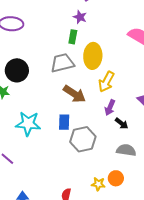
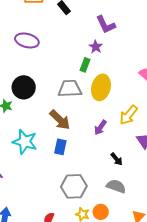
yellow arrow: (106, 82) -> (129, 115), moved
brown arrow: (74, 94) -> (60, 120), moved
purple arrow: (110, 108) -> (100, 128), moved
gray hexagon: (83, 139) -> (74, 186), moved

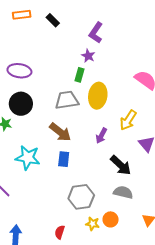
purple L-shape: (106, 25) -> (96, 33), turned 65
purple ellipse: (27, 40) -> (19, 71), moved
black arrow: (117, 159) -> (121, 165), size x1.6

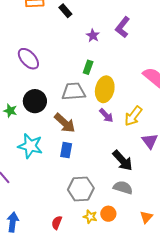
purple L-shape: (96, 33) -> (122, 27), moved
purple star: (88, 56) -> (93, 35), moved
purple ellipse: (19, 71) -> (28, 59), turned 35
black circle: (21, 104) -> (35, 101), moved
purple arrow: (101, 136) -> (106, 115), moved, turned -77

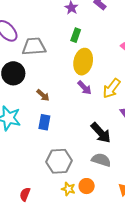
green rectangle: (88, 67) -> (76, 35), moved
gray trapezoid: (74, 91) -> (34, 47), moved
brown arrow: (65, 123) -> (43, 95), size x0.6
red semicircle: (57, 223) -> (25, 194), moved

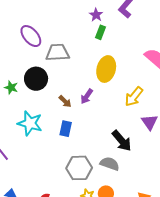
green rectangle: (76, 35) -> (100, 32), moved
purple arrow: (85, 88) -> (87, 96), moved, turned 77
gray semicircle: (101, 160) -> (110, 164), moved

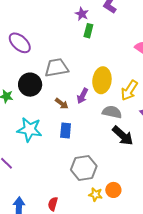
gray trapezoid: (57, 53) -> (57, 68), moved
yellow ellipse: (106, 69) -> (102, 80), moved
gray semicircle: (110, 164) -> (112, 112), moved

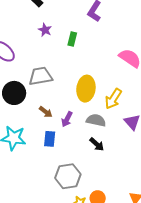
purple star: (82, 14) -> (45, 30), moved
purple arrow: (82, 96) -> (67, 119), moved
black arrow: (123, 136) -> (97, 144), moved, size x0.7

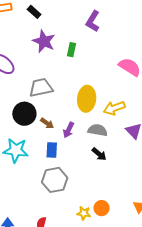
purple star: (45, 30) -> (44, 41), size x1.6
black circle: (14, 93) -> (24, 114), moved
yellow arrow: (113, 99) -> (114, 108), turned 40
gray hexagon: (68, 176) -> (55, 180), moved

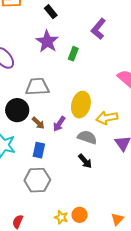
black rectangle: (34, 12) -> (51, 12), moved
purple arrow: (69, 130) -> (59, 124), moved

